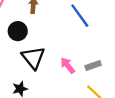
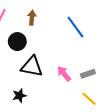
black triangle: (33, 58) -> (32, 66), turned -40

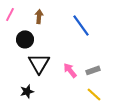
black triangle: (32, 66) -> (39, 63), turned 50

